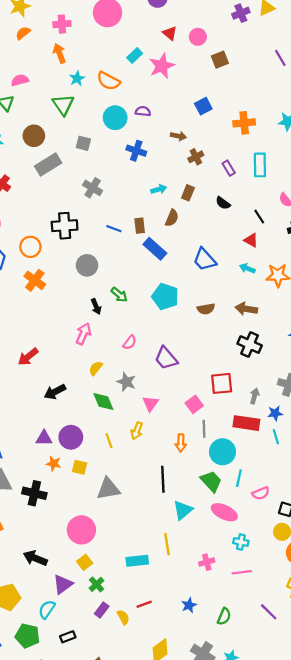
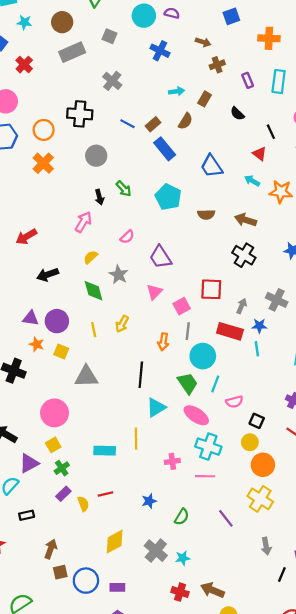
brown rectangle: (140, 226) -> (153, 124), turned 48
pink triangle: (150, 404) -> (154, 292), moved
cyan cross: (241, 542) -> (208, 447), size x1.6

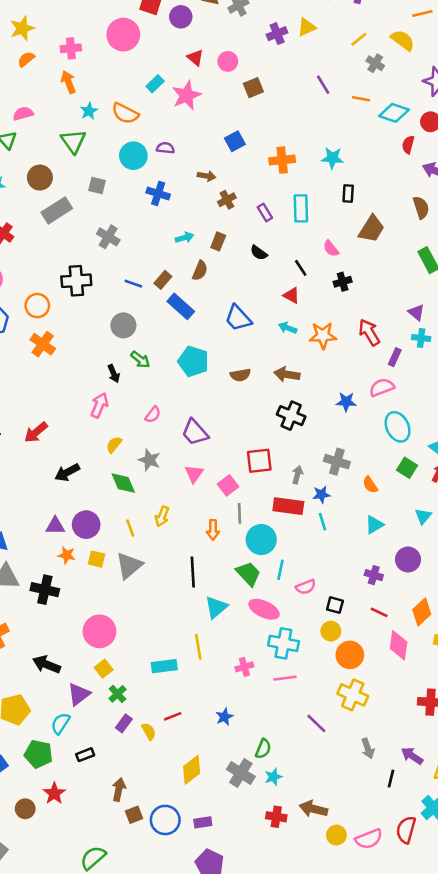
gray circle: (96, 156) -> (123, 325), moved
gray triangle: (86, 376) -> (129, 566), moved, turned -30
green semicircle: (182, 517) -> (263, 749), moved

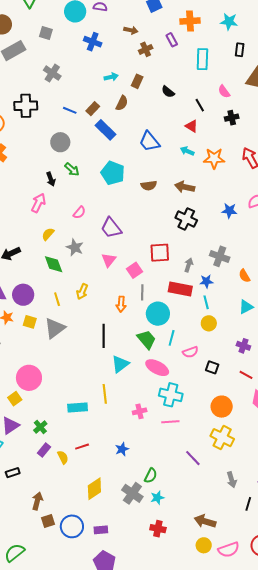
purple rectangle: (265, 212) -> (172, 40), moved
yellow circle: (331, 631) -> (209, 323), moved
yellow square: (104, 669) -> (15, 399), moved
brown arrow: (313, 809) -> (205, 521), moved

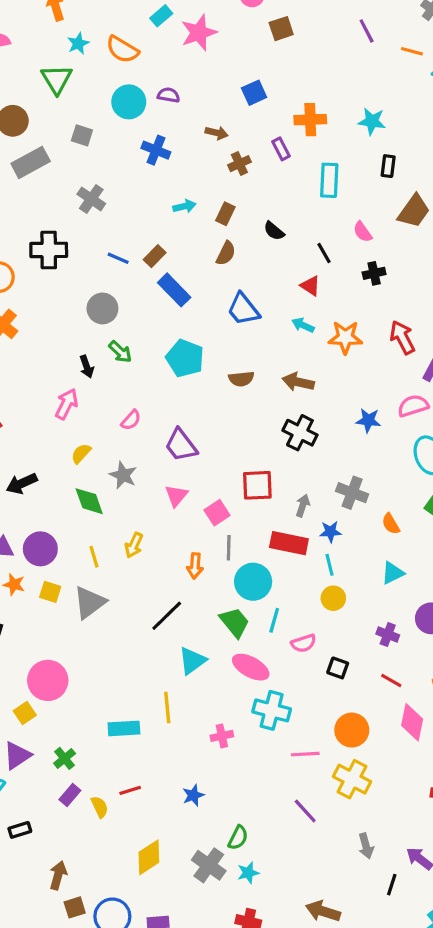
brown semicircle: (122, 103) -> (226, 253), moved
black line: (104, 336) -> (167, 616), turned 45
pink line: (170, 422) -> (305, 754), moved

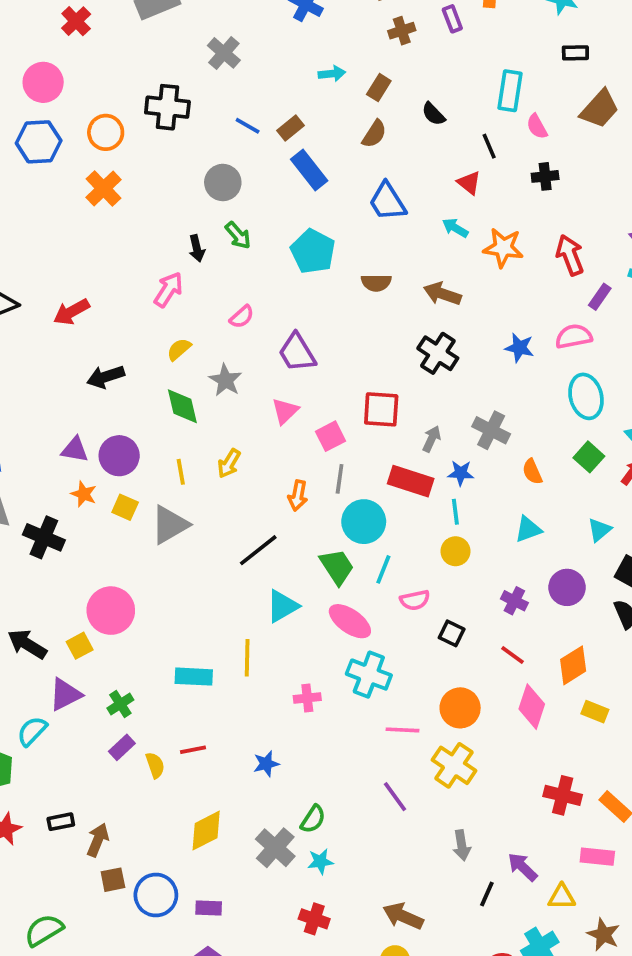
black rectangle: (388, 166) -> (575, 53), turned 75
cyan rectangle: (329, 180) -> (510, 91), moved
black rectangle: (20, 830) -> (61, 822), moved

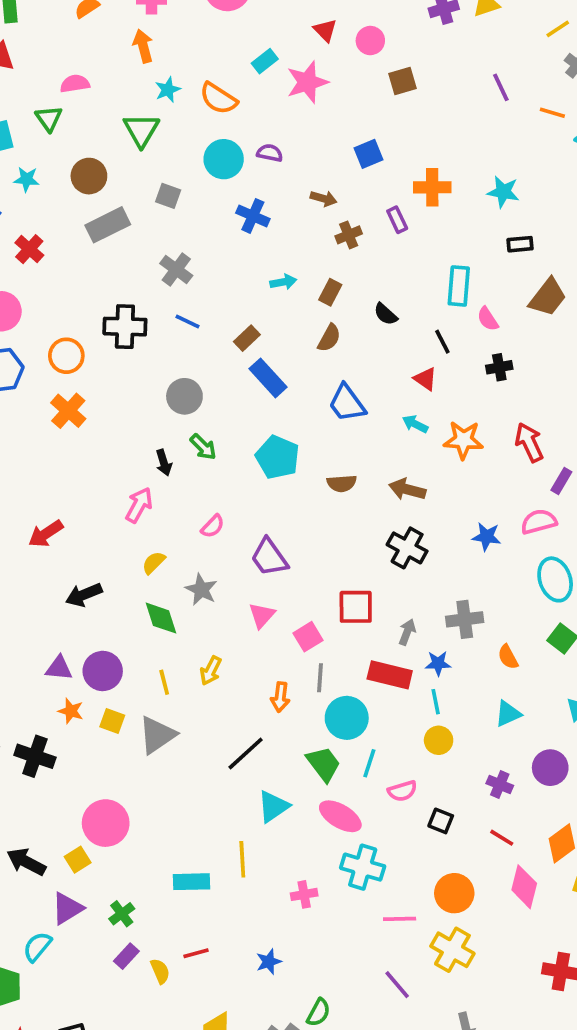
blue line: (248, 126) -> (187, 321), moved
gray cross: (491, 430) -> (465, 619), turned -30

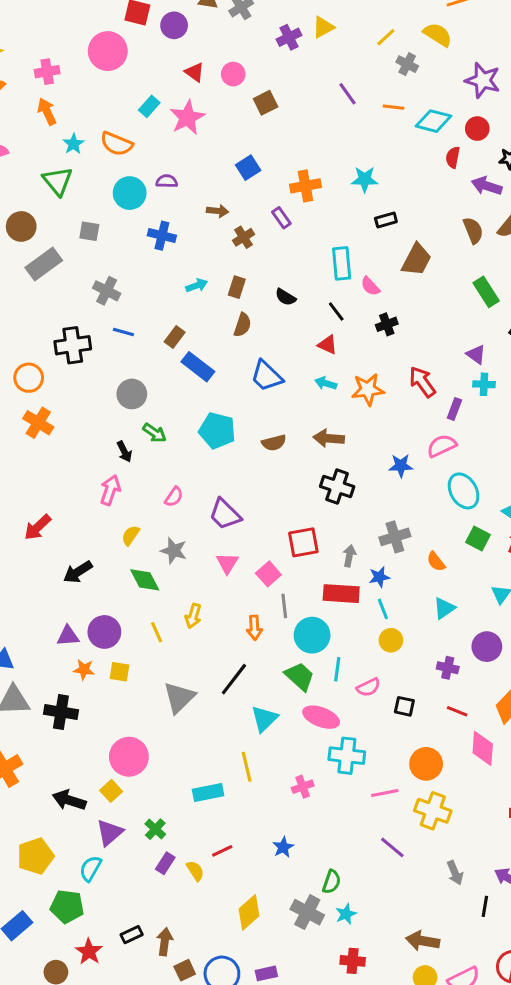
gray triangle: (157, 735) -> (179, 697), moved

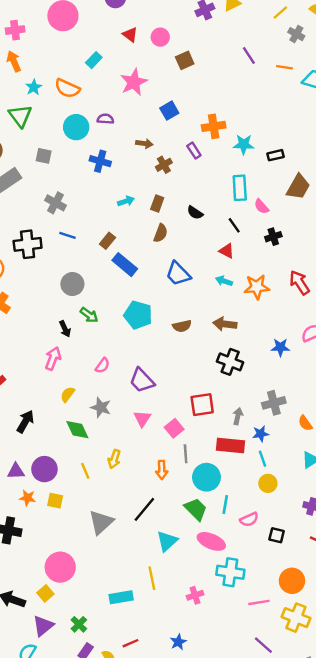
pink star: (187, 118) -> (134, 82), moved
cyan star: (365, 179) -> (244, 144), moved
black arrow: (78, 572) -> (25, 421), turned 150

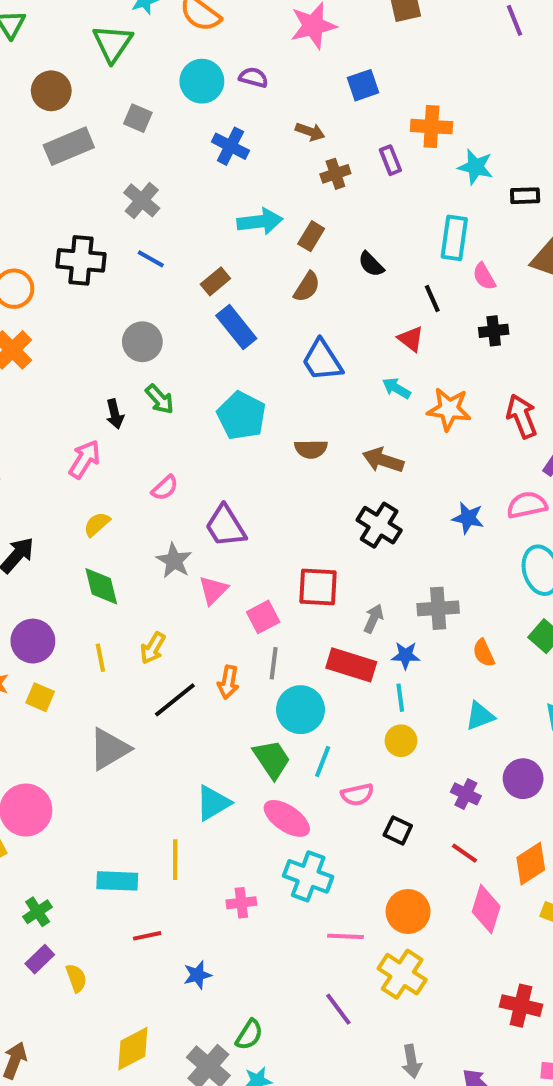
cyan arrow: (126, 201) -> (260, 222), size x1.5
gray star: (101, 407) -> (174, 561), moved
black line: (144, 509) -> (175, 700), moved
red line: (130, 643) -> (147, 936), moved

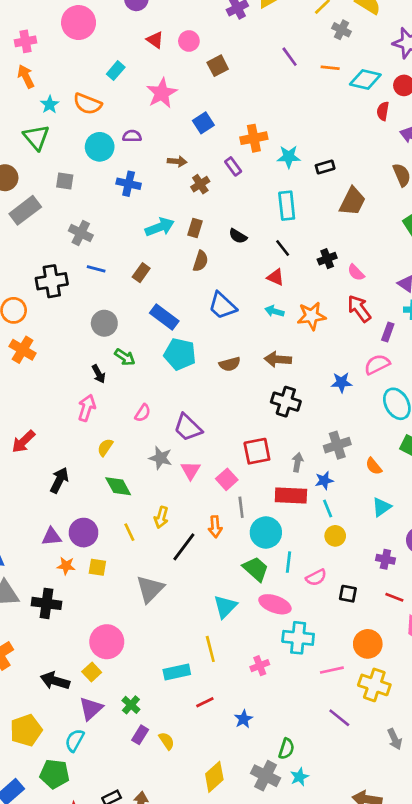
pink semicircle: (484, 276) -> (356, 273), moved
blue rectangle: (236, 327) -> (164, 317), moved

